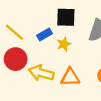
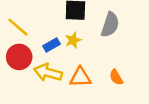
blue rectangle: (44, 34) -> (51, 45), moved

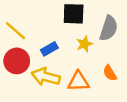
yellow star: (73, 40) -> (84, 44), moved
orange semicircle: (116, 77) -> (110, 73), moved

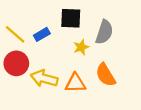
blue rectangle: (49, 49) -> (42, 34), moved
orange semicircle: (110, 73) -> (106, 75), size x1.5

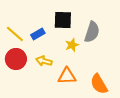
orange semicircle: (106, 75) -> (99, 84), moved
yellow arrow: (44, 78) -> (44, 61), moved, size x0.7

